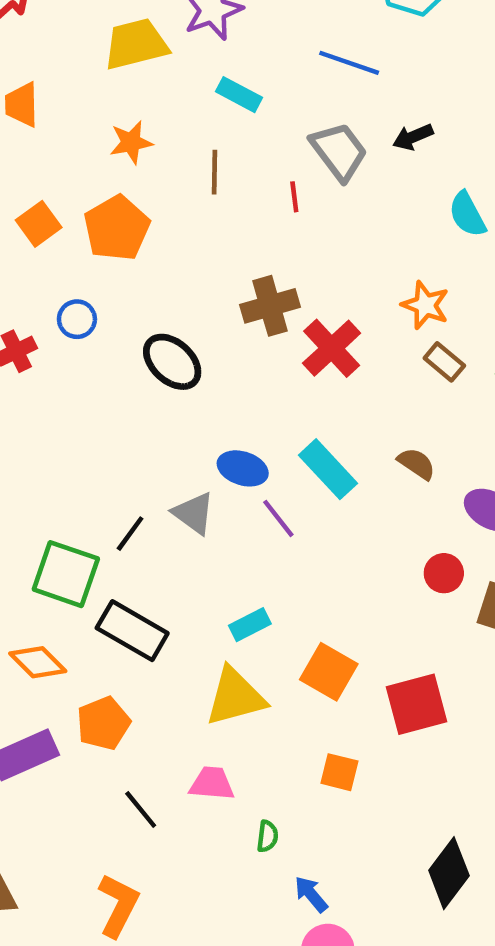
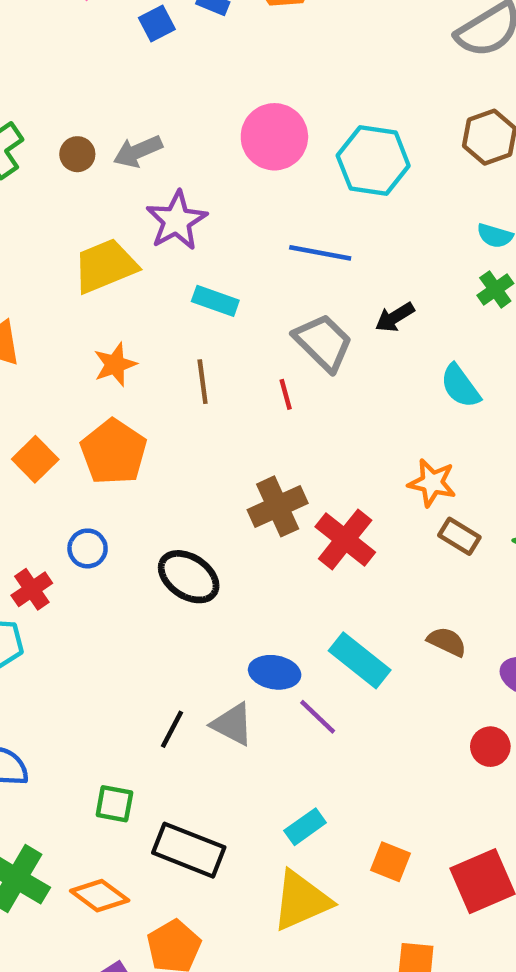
black line: (130, 534) -> (172, 729), moved
green square: (66, 574) -> (114, 804), size x0.6
orange square: (329, 672) -> (391, 862), size x0.7

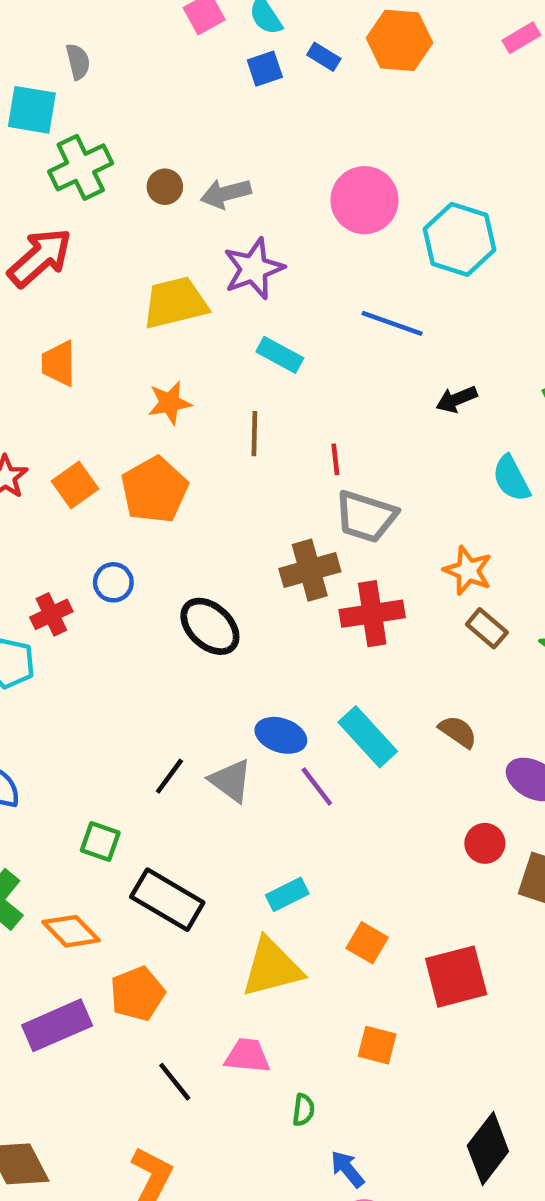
gray trapezoid: (323, 342) -> (366, 517), moved, turned 144
red cross: (345, 539) -> (372, 614), turned 34

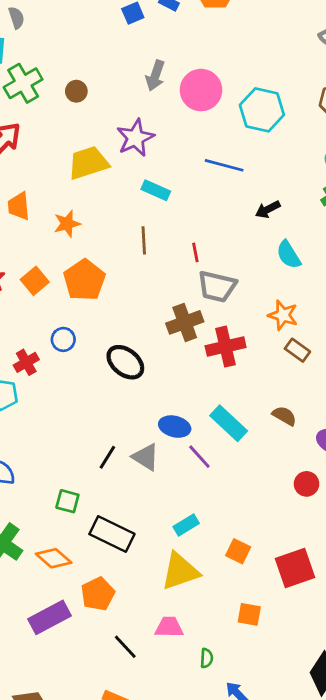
gray arrow: (226, 193) -> (155, 76), moved, turned -52
orange star: (170, 403) -> (67, 224), moved
cyan semicircle: (511, 478) -> (289, 255), moved

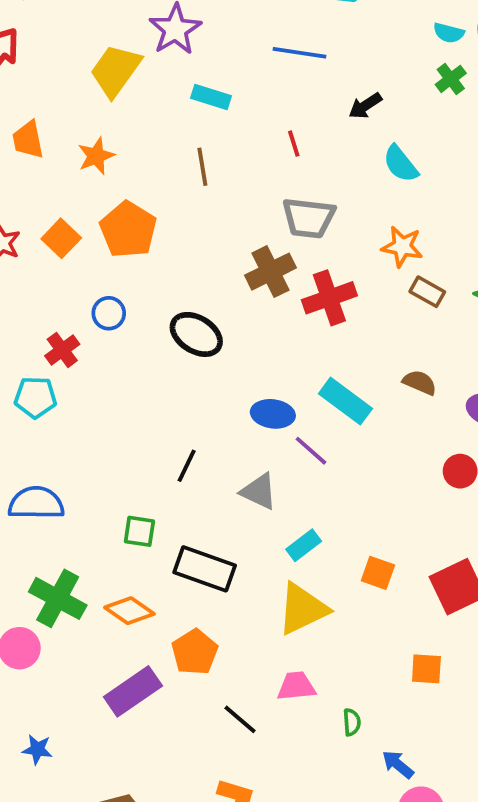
yellow trapezoid: (88, 163) -> (115, 70), turned -30
red line: (195, 252) -> (294, 144), moved
gray triangle: (146, 457) -> (259, 491), moved
orange square: (249, 614) -> (426, 669), moved

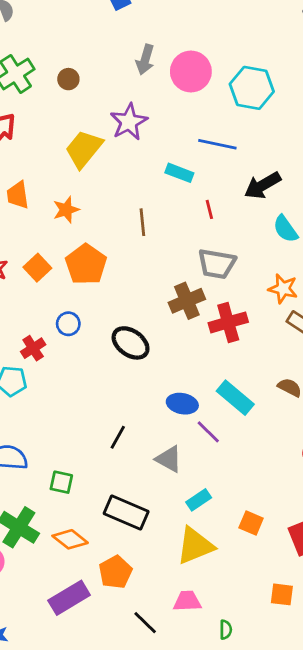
cyan rectangle: (211, 97) -> (179, 173), moved
black arrow: (365, 106) -> (263, 185), size x1.5
green square: (139, 531) -> (61, 482), moved

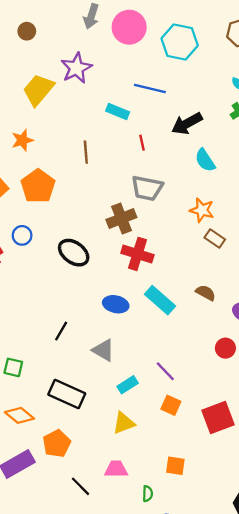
red cross: (228, 322) -> (137, 254), moved, turned 32
purple line: (208, 432) -> (165, 371), moved
yellow triangle: (195, 546) -> (124, 423), size x0.7
orange square: (282, 594) -> (175, 466), moved

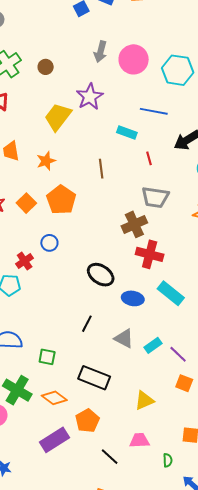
black ellipse: (74, 253) -> (101, 275), moved
cyan rectangle: (128, 385) -> (153, 345), moved

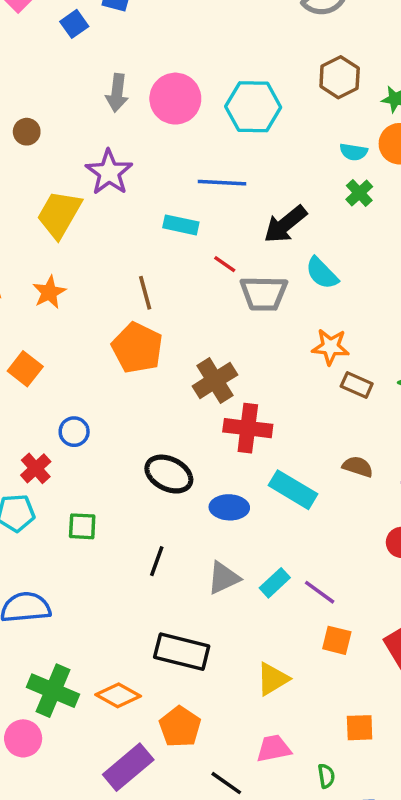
red line: (149, 158) -> (225, 264), turned -32
gray trapezoid: (155, 197) -> (264, 293), moved
orange pentagon: (61, 200) -> (137, 348), moved
gray triangle: (124, 339) -> (224, 578), turned -45
green square: (47, 357) -> (82, 526), moved

